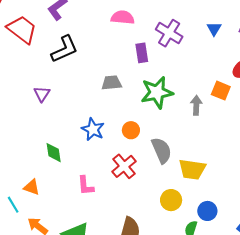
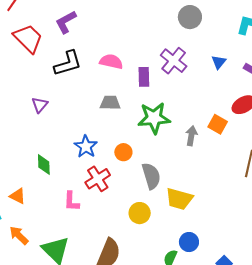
pink semicircle: (123, 17) -> (111, 62), moved
red cross: (124, 166) -> (98, 179), moved
yellow circle: (171, 200) -> (140, 213), moved

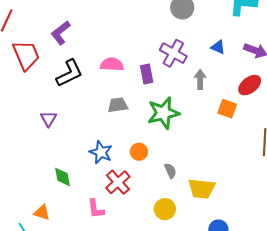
red trapezoid: (28, 38) -> (26, 55), turned 32
blue triangle: (219, 62) -> (218, 47), turned -35
gray arrow: (191, 136) -> (200, 79), moved
gray semicircle: (151, 176) -> (170, 171), size x0.6

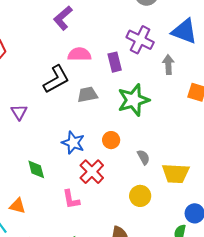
purple L-shape: (61, 33) -> (63, 18), moved
blue triangle: (218, 47) -> (184, 31), size x1.8
black L-shape: (69, 73) -> (56, 79), moved

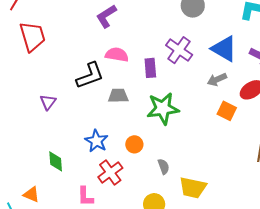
gray arrow: (168, 65) -> (217, 80), moved, turned -120

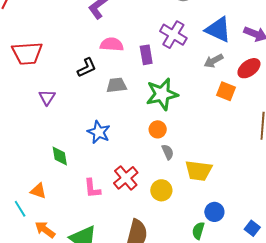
red trapezoid: (32, 36) -> (27, 53), moved, turned 108
black L-shape: (90, 76) -> (87, 68), size x0.7
orange circle: (134, 144) -> (158, 129), moved
red cross: (110, 172) -> (126, 178), moved

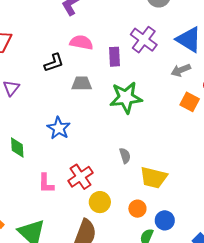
orange circle: (158, 129) -> (137, 209), moved
yellow circle: (161, 190) -> (100, 202), moved

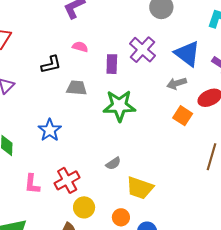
pink semicircle: (81, 42) -> (80, 47), size x0.7
gray semicircle: (125, 156) -> (113, 163), turned 70

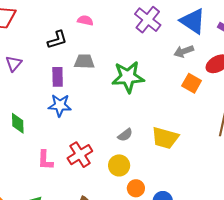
purple rectangle: (112, 64) -> (58, 77), moved
blue star: (50, 130) -> (60, 105), turned -30
yellow trapezoid: (140, 188) -> (165, 138), moved
yellow circle: (84, 207) -> (119, 165), moved

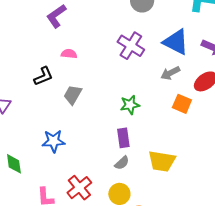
gray trapezoid: (84, 62) -> (73, 95), turned -55
purple rectangle: (58, 77) -> (123, 138), moved
green star: (128, 77) -> (130, 105), moved, size x0.6

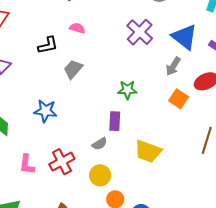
gray arrow: (170, 73) -> (173, 66), turned -42
gray semicircle: (122, 163) -> (100, 144), moved

